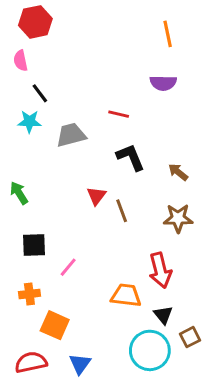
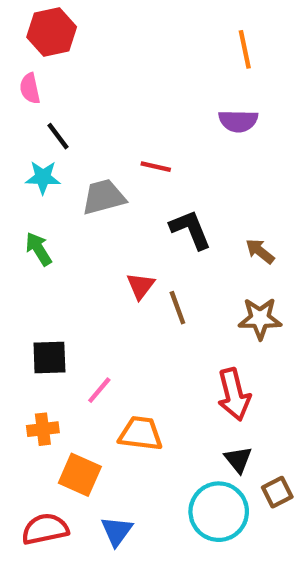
red line: (119, 114) -> (156, 167), moved
green arrow: (19, 193) -> (39, 249), moved
orange trapezoid: (126, 295) -> (141, 434), moved

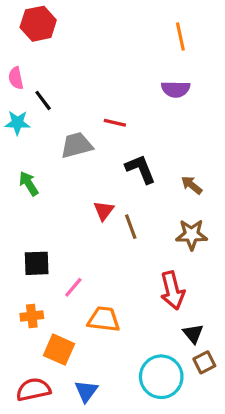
pink semicircle: (30, 88) -> (16, 78), moved
cyan star: (43, 177) -> (17, 123), moved
black triangle: (238, 460) -> (193, 334), moved

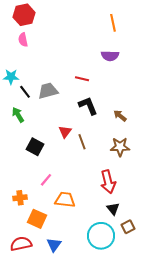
pink semicircle: (16, 78) -> (23, 40), moved
black line: (43, 100) -> (25, 92), moved
red line: (115, 123) -> (82, 79), moved
black square: (37, 263) -> (35, 147), moved, turned 30
black triangle: (193, 334) -> (113, 209), moved

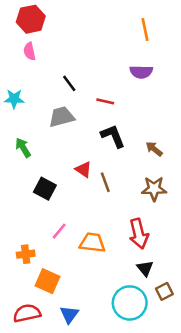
black line: (25, 92) -> (69, 83), moved
red triangle: (65, 132) -> (83, 169), turned -32
orange trapezoid: (65, 200) -> (92, 243), moved

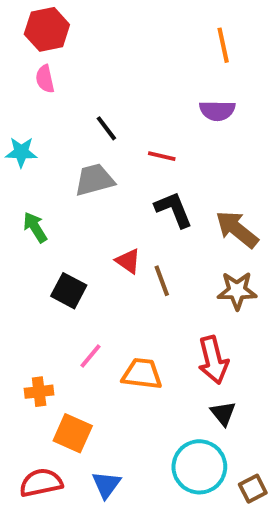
brown arrow: (154, 149) -> (237, 229), size x1.6
brown square: (164, 291) -> (253, 489), moved

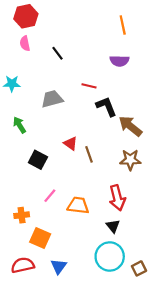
black line: (106, 128) -> (57, 53), moved
black L-shape: (174, 210) -> (106, 107), moved
black triangle: (223, 413) -> (113, 226), moved

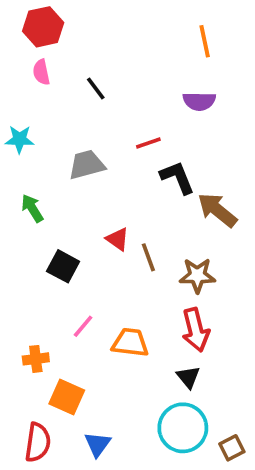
red line: (89, 86) -> (148, 143), turned -32
brown star: (130, 160) -> (197, 275), moved
red semicircle: (23, 265) -> (38, 442), turned 110

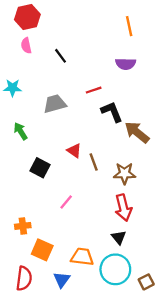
pink line: (83, 326) -> (66, 202), moved
orange trapezoid: (130, 343) -> (82, 257), moved

